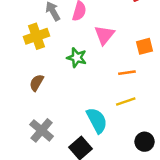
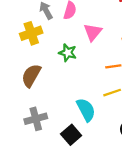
brown semicircle: (37, 83) -> (31, 75), size x1.5
gray cross: (42, 130) -> (36, 119), turned 35

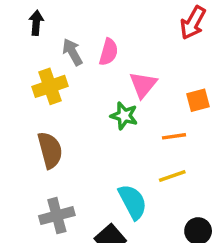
green star: (68, 53) -> (124, 116), moved
brown semicircle: (31, 75) -> (50, 150), turned 135

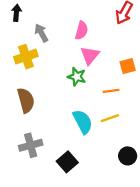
pink semicircle: (109, 52) -> (81, 31), moved
cyan semicircle: (133, 202) -> (83, 122), moved

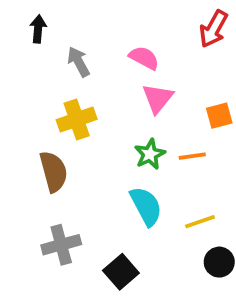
pink semicircle: (81, 31) -> (144, 58), turned -78
yellow cross: (26, 57) -> (77, 119), moved
green star: (77, 77) -> (150, 154), moved, turned 30
yellow line: (110, 118) -> (200, 222), moved

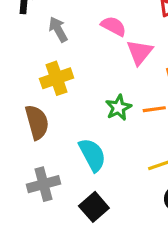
pink triangle: (158, 98) -> (140, 52), moved
cyan semicircle: (146, 206) -> (92, 155), moved

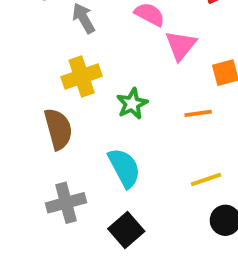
green star: (118, 108) -> (132, 104), moved

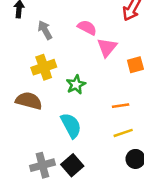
orange line: (198, 113) -> (121, 106), moved
brown semicircle: (58, 129) -> (29, 101), turned -60
gray cross: (66, 203) -> (42, 165), moved

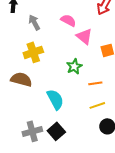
pink triangle: (107, 47) -> (84, 36), turned -30
green star: (76, 85) -> (74, 66), moved

